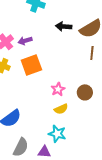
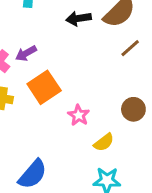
brown line: (92, 53) -> (130, 48), turned 56
pink star: (58, 89) -> (79, 115), moved

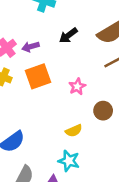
black arrow: (79, 18) -> (68, 35), moved, turned -42
pink star: (79, 115) -> (77, 87), moved

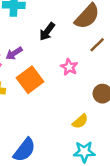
pink star: (77, 87) -> (69, 67), moved

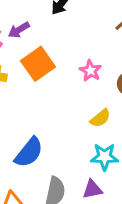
pink star: (69, 67) -> (90, 71), moved

